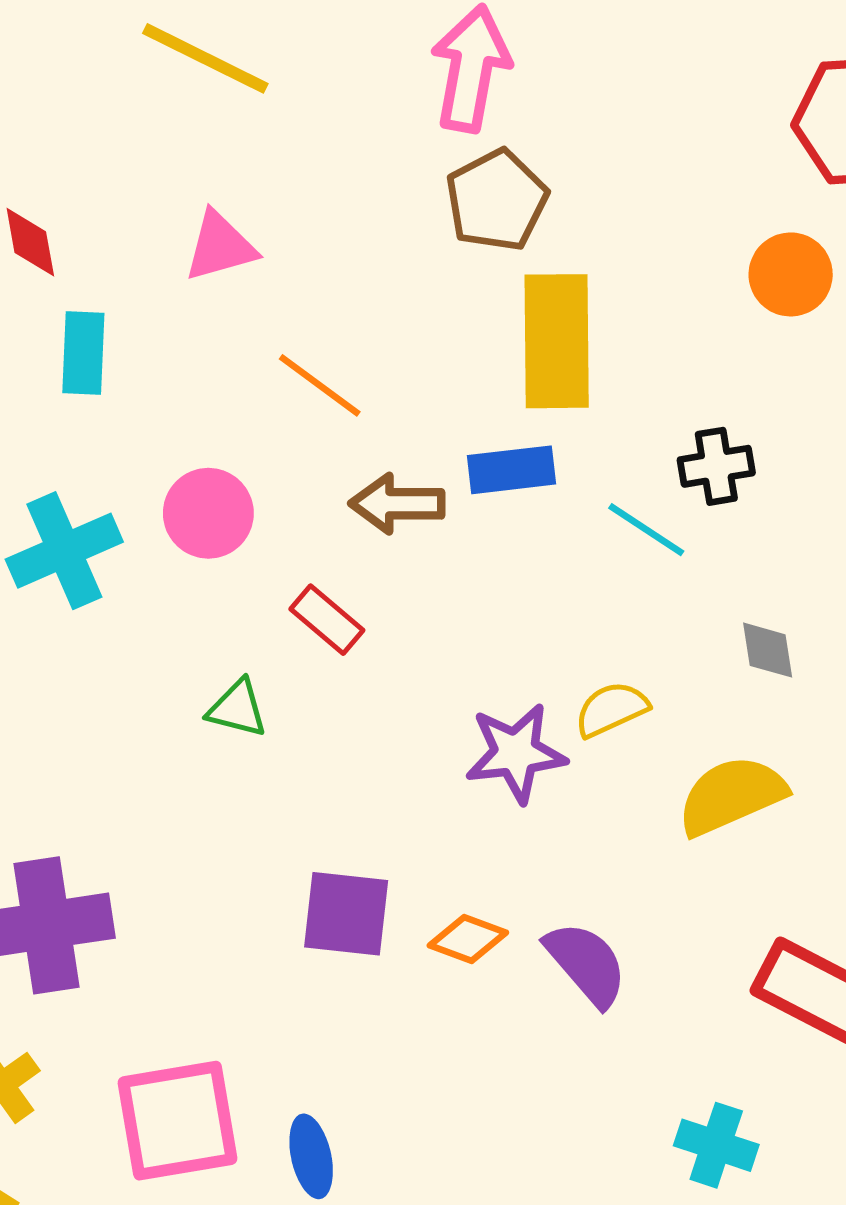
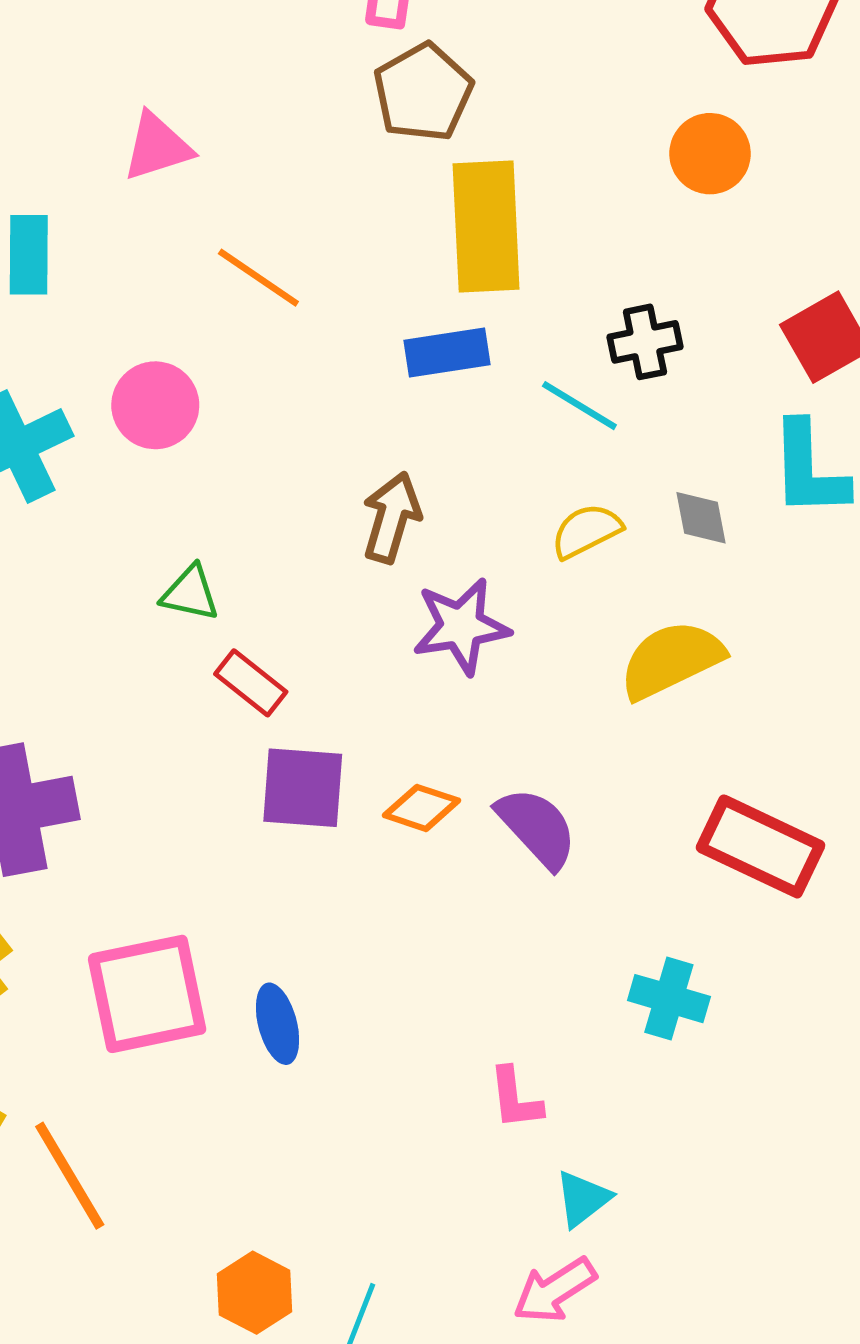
brown arrow: (397, 504) -> (392, 517), moved, turned 108
red rectangle: (327, 620) -> (251, 683), moved
yellow semicircle: (611, 709) -> (586, 531), moved

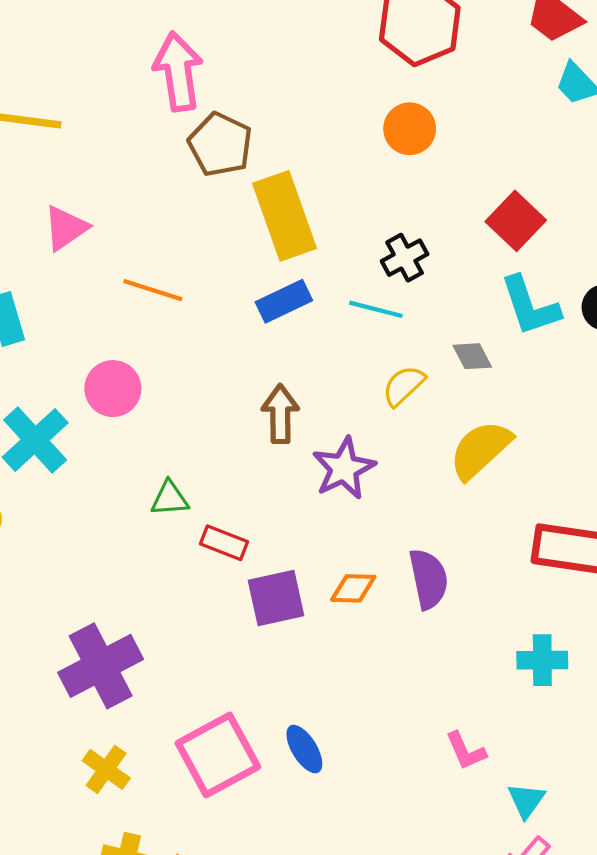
purple semicircle: (537, 828) -> (428, 579), turned 48

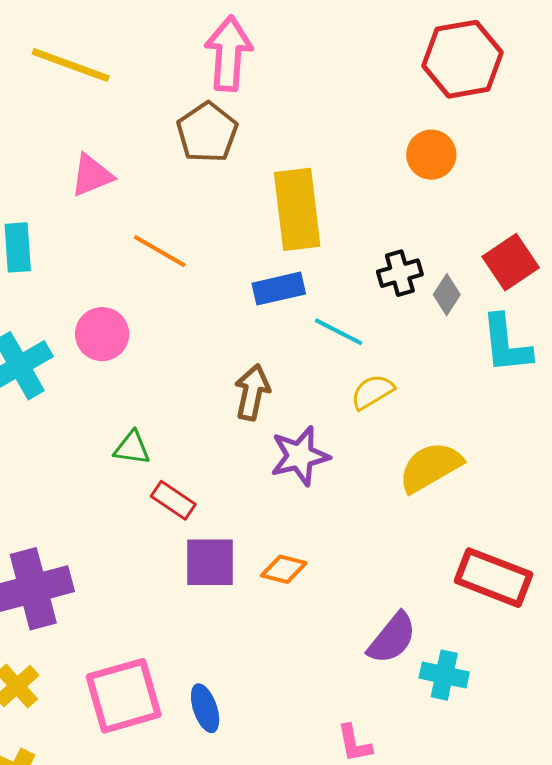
brown pentagon: (220, 144) -> (207, 132), moved
cyan line: (376, 309) -> (339, 332), moved
gray diamond: (472, 356) -> (447, 295), moved, turned 48
purple semicircle: (428, 579) -> (392, 638), moved, turned 38

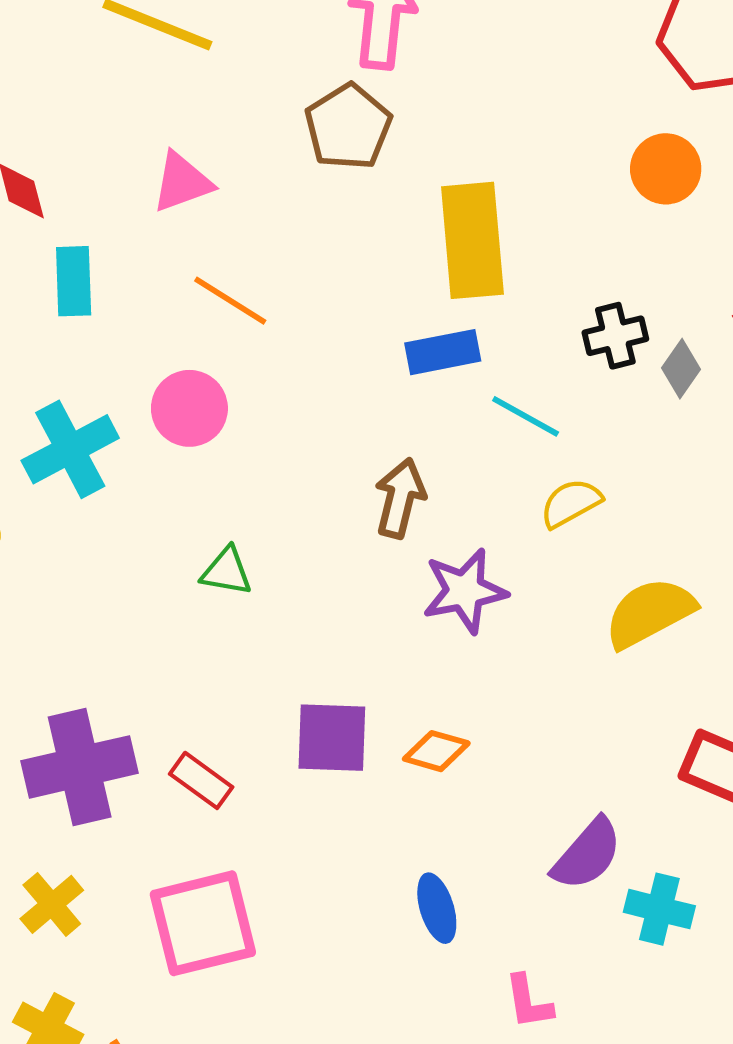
orange line: (160, 251) -> (230, 301), moved
red rectangle: (173, 500) -> (201, 780), moved
blue ellipse: (205, 708) -> (437, 908), moved

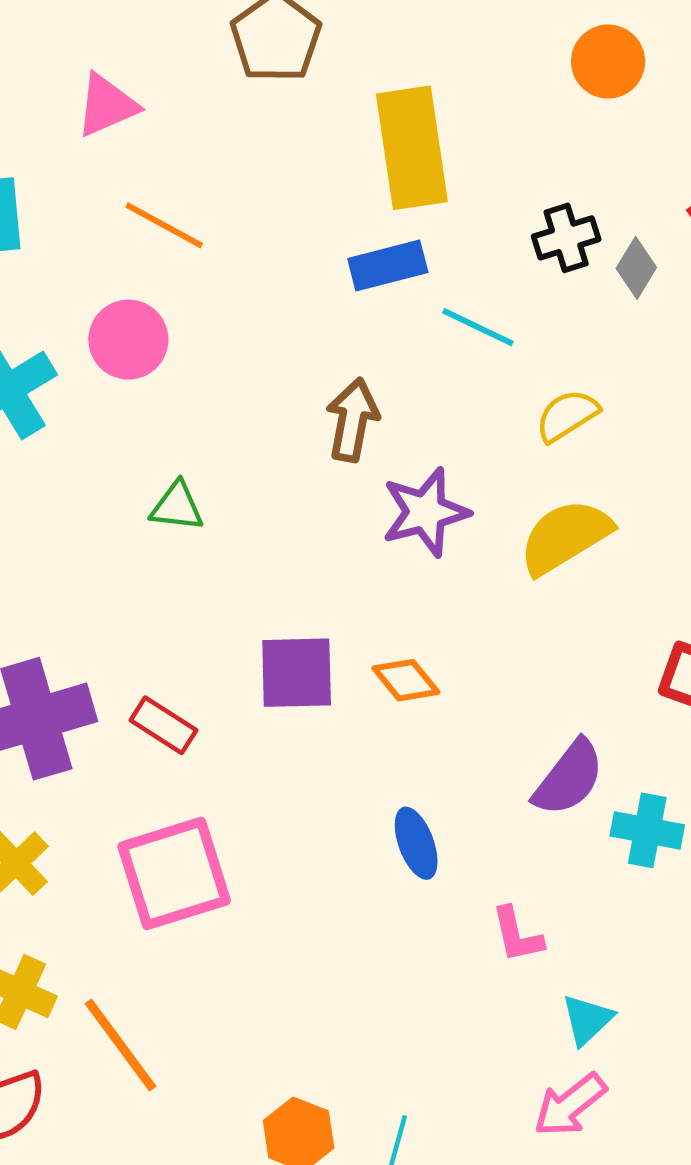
yellow semicircle: (571, 503) -> (567, 415), moved
yellow semicircle: (650, 613) -> (565, 537), moved
orange diamond: (436, 751) -> (406, 680), turned 38

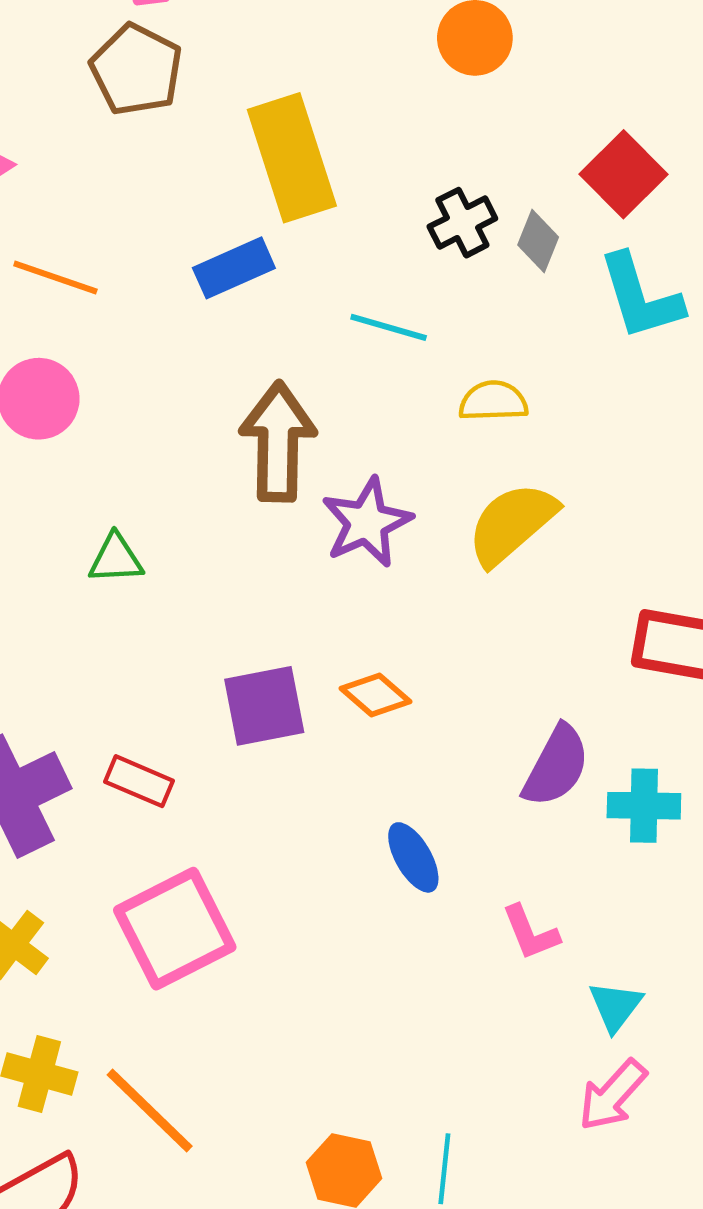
blue rectangle: (388, 265) -> (234, 268), moved
yellow semicircle: (567, 415) -> (493, 401), turned 40
brown arrow: (352, 420) -> (278, 442), size x1.4

